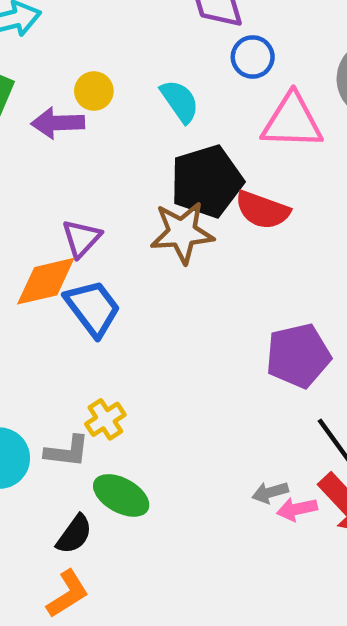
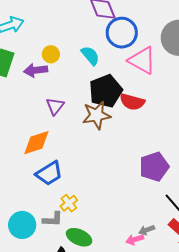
blue circle: (253, 57) -> (122, 33), size x1.6
pink triangle: (292, 121) -> (142, 60), turned 32
purple triangle: (81, 238) -> (55, 106), moved
blue trapezoid: (93, 308) -> (49, 173), moved, turned 100
pink arrow: (297, 509) -> (135, 240), moved

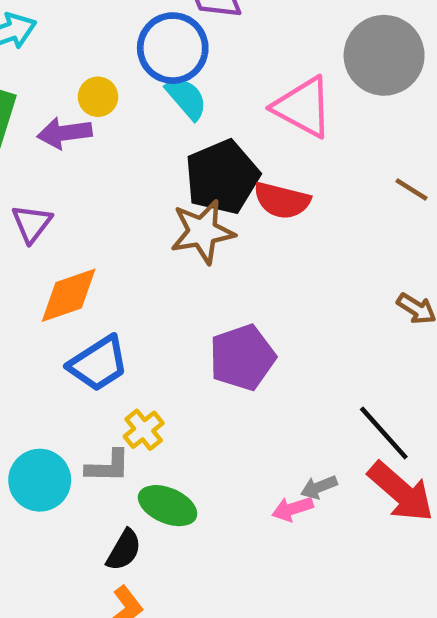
blue circle: (122, 33) -> (173, 48), moved
purple triangle: (55, 106) -> (32, 223), moved
purple pentagon: (154, 167) -> (242, 357), moved

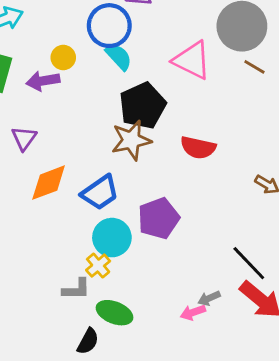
brown line: (411, 189) -> (254, 67), moved
red semicircle: (282, 200) -> (198, 148), moved
blue trapezoid: (98, 364) -> (100, 192), moved
cyan circle: (40, 480) -> (112, 238), moved

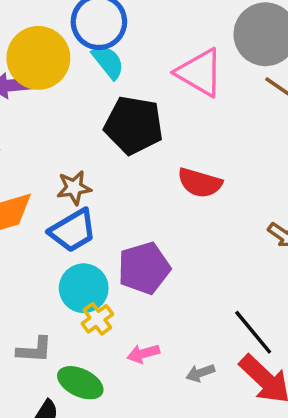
yellow circle: (63, 58) -> (38, 58), size x2.0
black pentagon: (143, 106) -> (134, 125), turned 30
brown star: (131, 140) -> (74, 188), moved, size x0.7
yellow cross: (98, 266) -> (97, 319), moved
pink arrow: (193, 312) -> (143, 354), moved

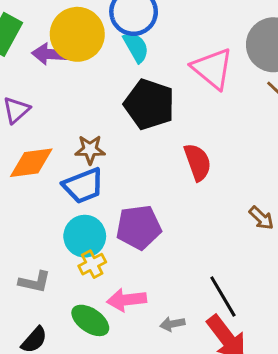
red semicircle: (200, 183) -> (198, 162), turned -135
pink arrow: (143, 354) -> (127, 300), size x1.4
green ellipse: (80, 383) -> (90, 320), moved

